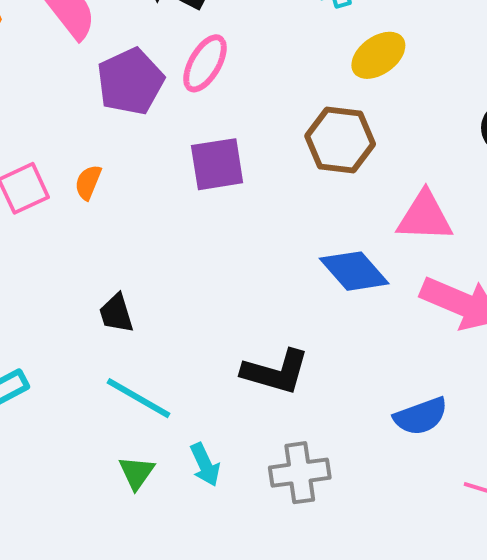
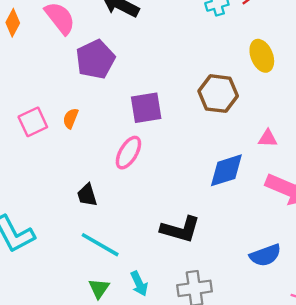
yellow ellipse: (378, 55) -> (262, 56), moved, turned -76
pink ellipse: (205, 63) -> (128, 153), moved
pink triangle: (425, 217) -> (268, 138), size x0.6
blue diamond: (354, 271) -> (226, 170), turned -66

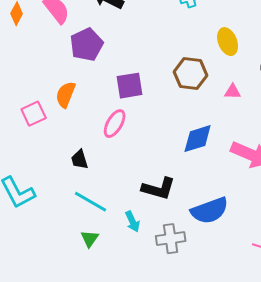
orange semicircle: (71, 118) -> (66, 95), size x1.5
pink square: (33, 122) -> (34, 114), moved
pink triangle: (268, 138) -> (233, 92), moved
blue semicircle: (265, 255) -> (210, 211), moved, size x1.4
cyan arrow: (139, 284) -> (133, 222), moved

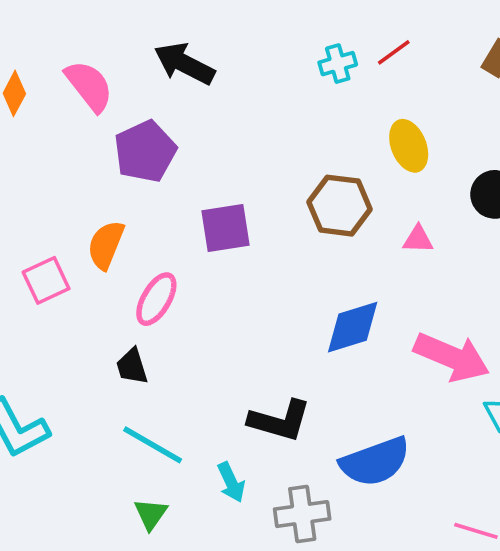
pink ellipse: (115, 124) -> (156, 299), moved

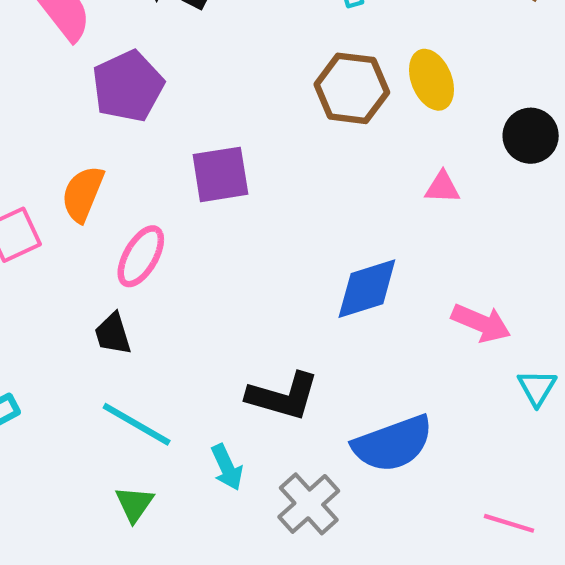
brown hexagon: (340, 206) -> (352, 88), moved
pink arrow: (452, 357) -> (481, 323), size x0.7
gray cross: (302, 514) -> (309, 504), turned -34

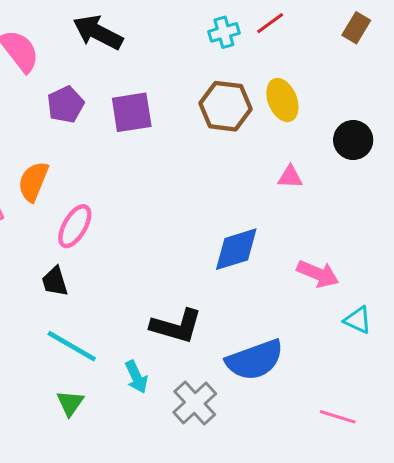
purple pentagon: (128, 86) -> (66, 105), size x0.7
purple square: (220, 174) -> (132, 112), moved
cyan triangle: (537, 388) -> (358, 320), turned -36

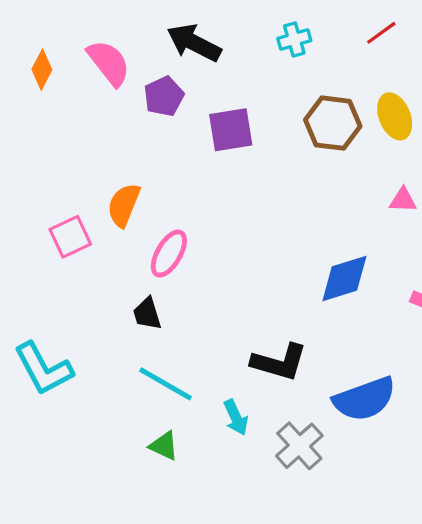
cyan cross: (224, 32) -> (294, 39), moved
purple pentagon: (66, 105) -> (164, 96), moved
green triangle: (70, 403) -> (164, 446), turned -40

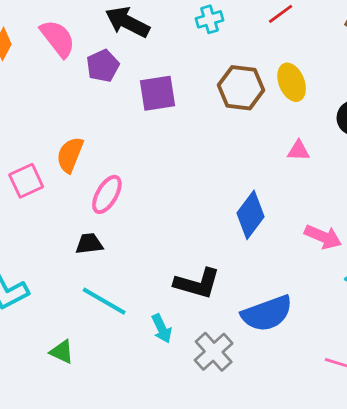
blue diamond: (344, 279) -> (251, 215), turned -36
black trapezoid: (147, 314) -> (89, 244), turned 100
green triangle: (164, 446) -> (62, 352), moved

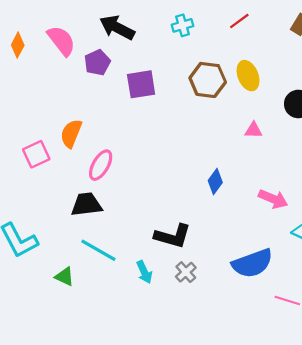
blue diamond: (251, 215) -> (215, 181), size x0.7
black trapezoid: (89, 244) -> (86, 204), size x1.4
blue semicircle: (267, 313) -> (252, 263), moved
green triangle: (62, 352) -> (65, 276), moved
gray cross: (214, 352) -> (186, 272), moved, size x0.7

